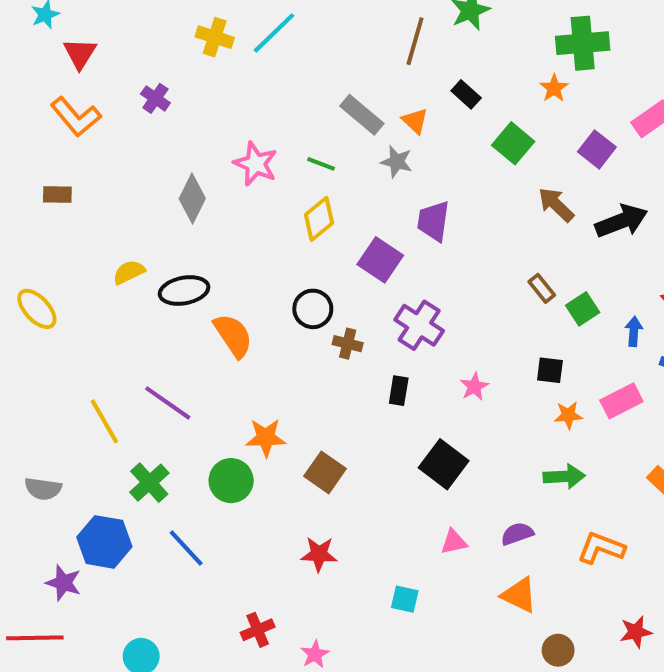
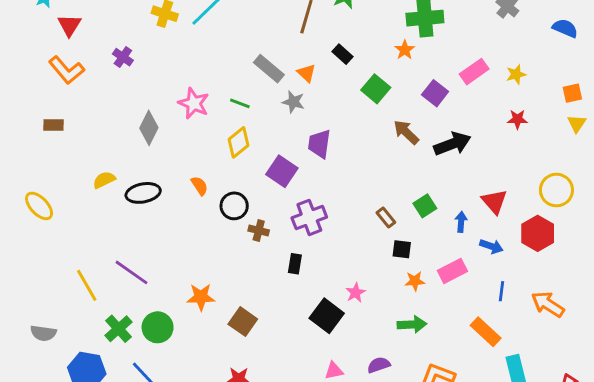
brown rectangle: (542, 288) -> (386, 217), moved
purple cross: (419, 325) -> (309, 217), turned 36
orange semicircle: (233, 335) -> (199, 186), moved, size x0.6
pink star: (474, 387) -> (356, 293), moved
green circle: (231, 481) -> (158, 327), moved

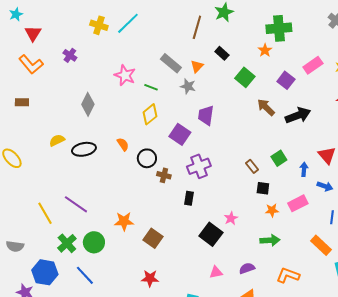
orange triangle: (306, 73) -> (197, 66), turned 32
pink star: (194, 103) -> (125, 75), moved

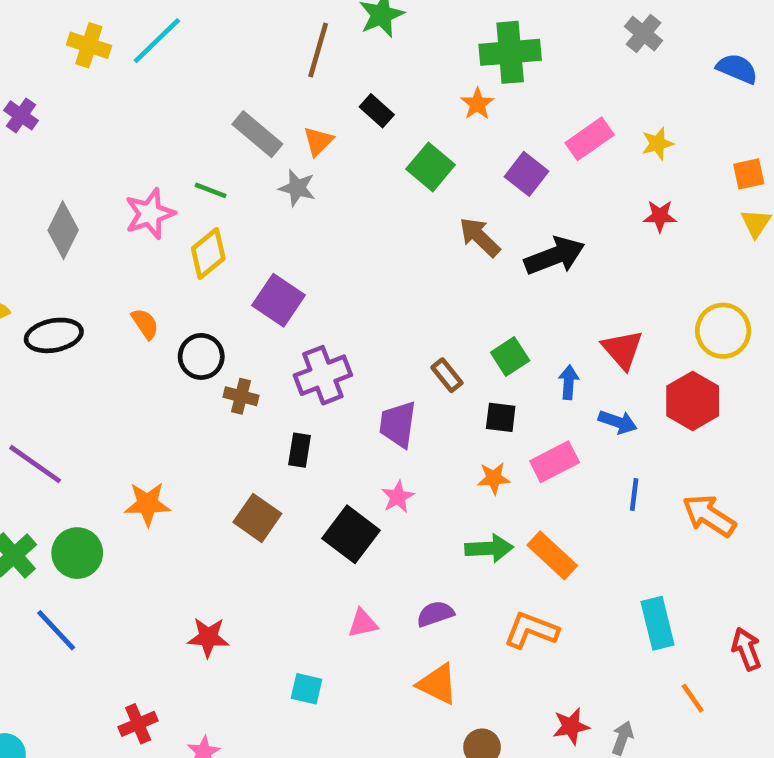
pink star: (125, 75) -> (150, 214), moved, turned 30
purple trapezoid: (206, 115) -> (398, 424), moved
black square: (263, 188) -> (501, 417), moved
brown square: (153, 238) -> (257, 518), moved
orange rectangle: (321, 245) -> (552, 555), moved

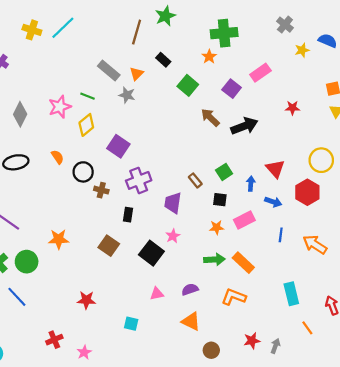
yellow star: (658, 144) -> (302, 50), moved

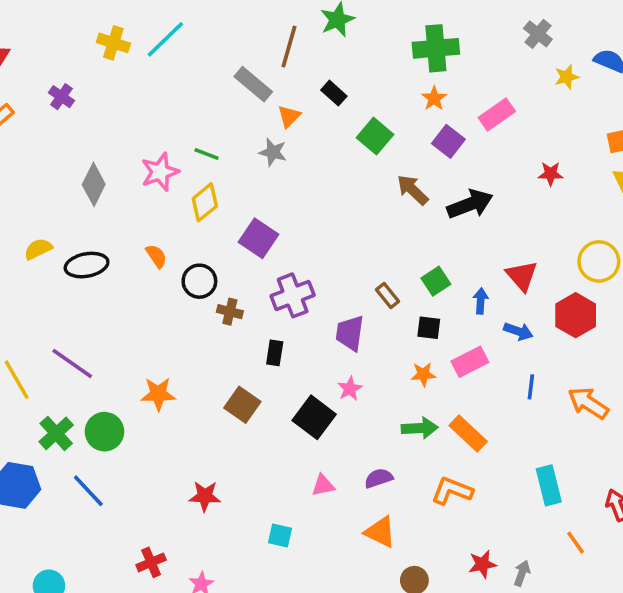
orange star: (209, 57) -> (434, 98), moved
gray rectangle: (109, 70) -> (253, 84), moved

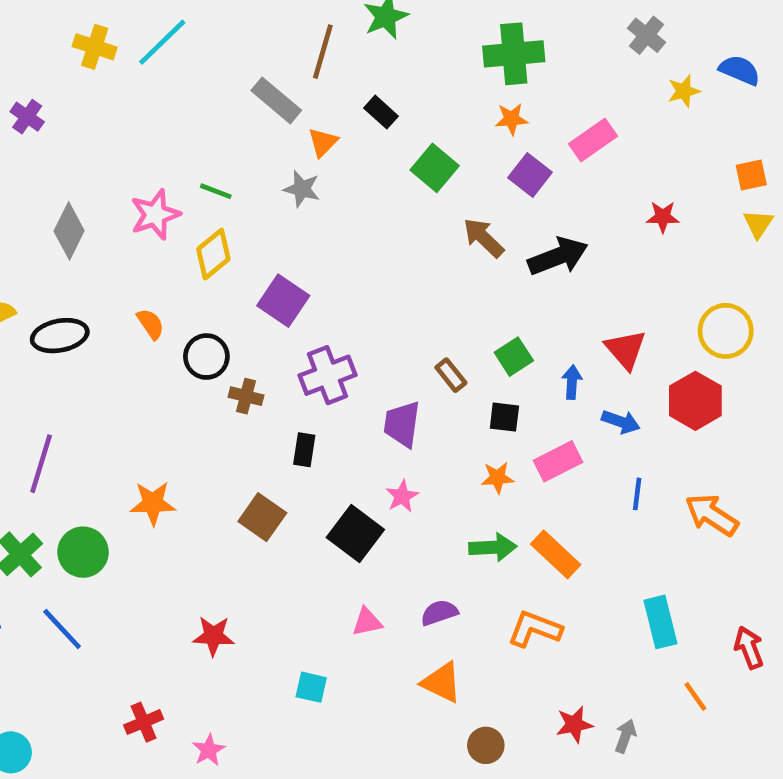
orange star: (434, 98) -> (511, 119), turned 30
purple line: (72, 364) -> (41, 464), turned 72

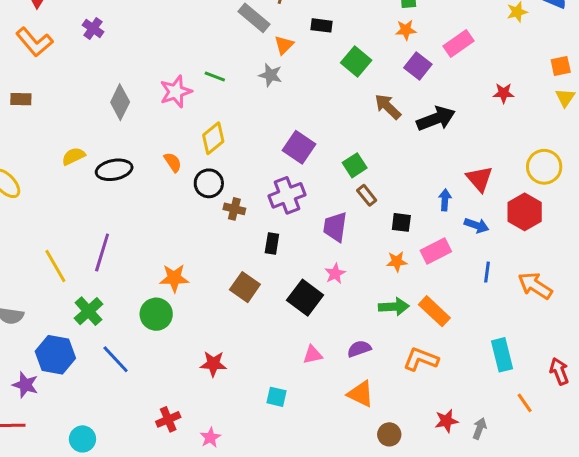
black rectangle: (381, 112) -> (322, 25), turned -35
yellow diamond: (213, 254) -> (213, 138), moved
purple square: (283, 301) -> (299, 147), moved
green square: (514, 357) -> (355, 165), moved
green circle: (83, 552) -> (156, 314), moved

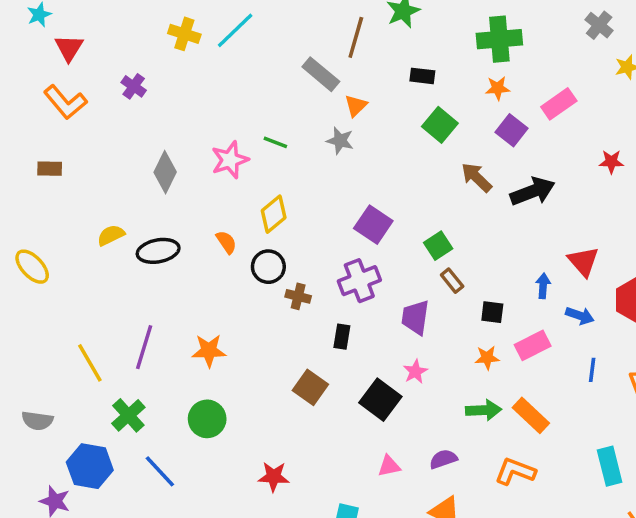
black rectangle: (322, 25) -> (422, 76), moved
orange star: (174, 278) -> (209, 351), moved

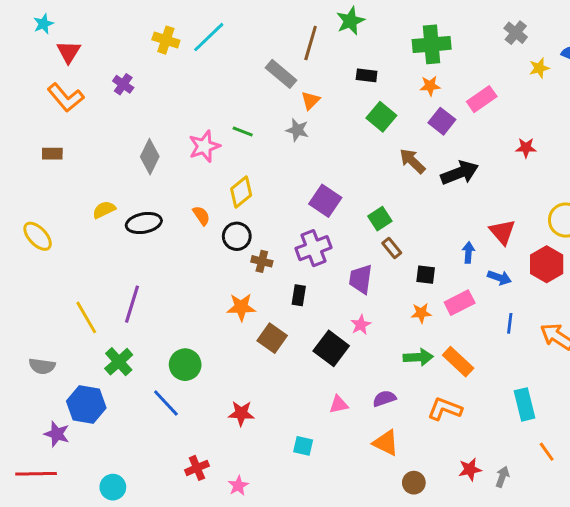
orange star: (209, 351) -> (241, 307), moved
blue line: (160, 471) -> (166, 403), moved

